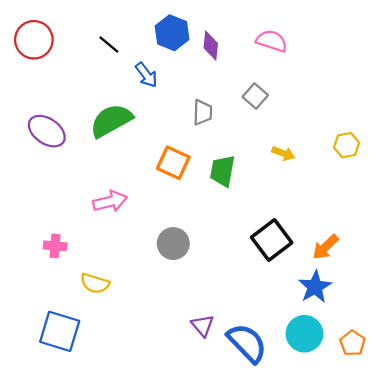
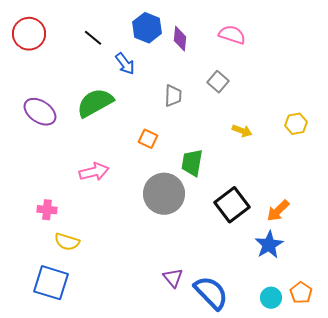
orange square: (173, 163) -> (148, 139), size x0.7
green trapezoid: (222, 171) -> (192, 163), moved
gray circle: (173, 244) -> (164, 194), moved, size x1.5
yellow semicircle: (95, 283) -> (67, 242), moved
cyan circle: (304, 334) -> (271, 298), moved, size x0.7

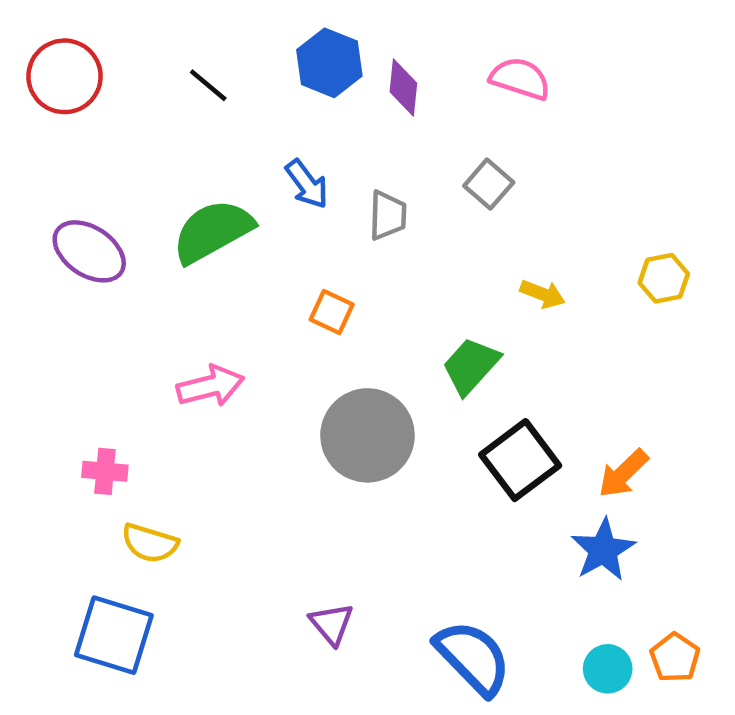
blue arrow: (125, 64) -> (307, 184), moved
green trapezoid: (192, 163) -> (471, 366), moved, turned 32
purple triangle: (173, 278) -> (332, 624), moved

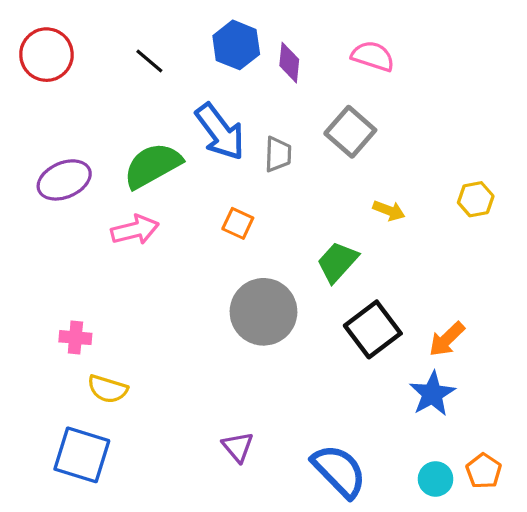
blue arrow: (307, 184) -> (220, 132), size x1.6
gray square: (489, 184) -> (350, 132), size x1.4
purple ellipse: (89, 251) -> (64, 180), turned -57
pink arrow: (210, 386) -> (135, 230), moved

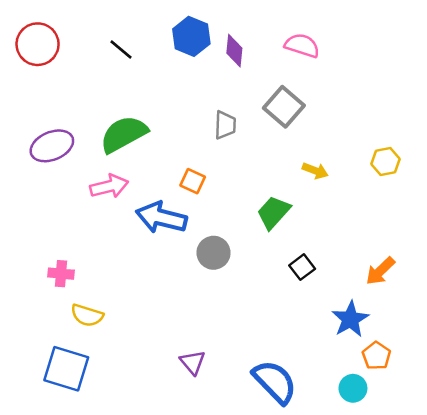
blue arrow: (220, 132) -> (161, 218), moved, turned 141
gray circle: (264, 312) -> (214, 253), size x0.6
black square: (373, 329) -> (302, 267), size x0.6
orange arrow: (447, 339) -> (380, 271), moved
orange pentagon: (484, 471) -> (376, 356), moved

